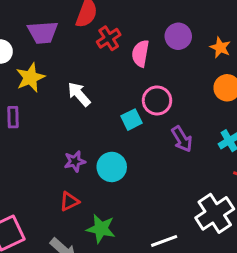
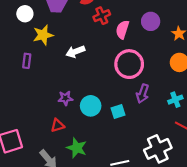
white arrow: (79, 94) -> (75, 52), turned -78
pink circle: (157, 100) -> (129, 64), size x1.4
cyan square: (132, 120) -> (118, 112), moved
purple arrow: (182, 139) -> (143, 94), turned 42

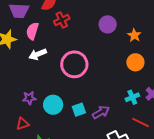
pink semicircle: (122, 30) -> (32, 31), moved
pink circle: (129, 64) -> (74, 64), moved
purple arrow: (143, 94) -> (101, 112), moved, turned -138

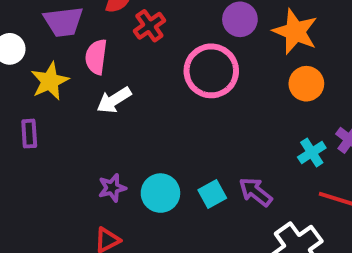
orange star: (134, 35) -> (295, 32), size x1.6
pink circle: (74, 64) -> (211, 71), moved
purple arrow: (101, 112) -> (256, 192), turned -102

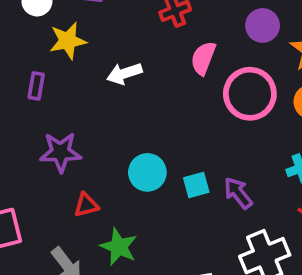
pink semicircle: (96, 57) -> (203, 58), moved
pink circle: (211, 71) -> (250, 94), moved
purple star: (112, 188) -> (61, 152), moved, size x1.5

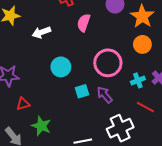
pink circle: (250, 94) -> (108, 63), moved
cyan circle: (147, 172) -> (61, 67), moved

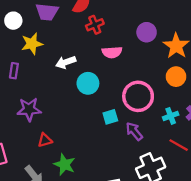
pink semicircle: (84, 23) -> (112, 52), turned -114
cyan circle: (61, 67) -> (88, 83), moved
cyan square: (82, 91) -> (110, 117), moved

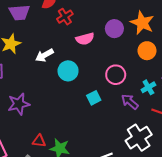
purple circle: (147, 32) -> (114, 29), moved
pink circle: (138, 96) -> (116, 75), size x0.7
purple arrow: (134, 131) -> (130, 102), moved
red triangle: (45, 140) -> (39, 141), moved, turned 32

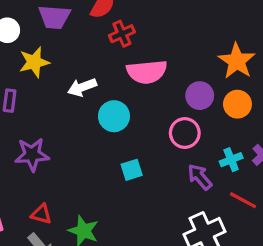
purple circle: (114, 29) -> (200, 96), moved
pink semicircle: (85, 39) -> (147, 72), size x1.4
cyan square: (94, 98) -> (132, 170), moved
red triangle: (39, 141) -> (41, 214), moved

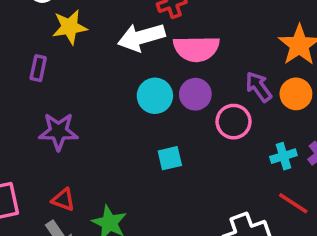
white arrow: (82, 87) -> (141, 37), moved, size x1.4
purple circle: (200, 96) -> (195, 94), moved
purple arrow: (200, 177) -> (259, 87), moved

